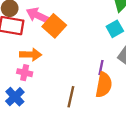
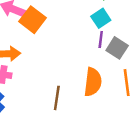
purple line: (101, 67) -> (101, 39), moved

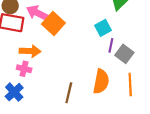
cyan square: (101, 18) -> (103, 28), moved

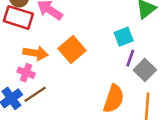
orange square: (53, 23) -> (72, 50), moved
brown line: (69, 93) -> (35, 94), moved, turned 36

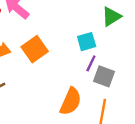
gray square: (145, 70) -> (104, 76), turned -30

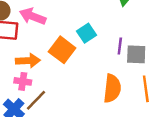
cyan square: (87, 42) -> (87, 33), moved

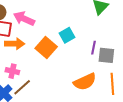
orange arrow: (28, 61) -> (15, 44), moved
orange semicircle: (112, 88) -> (85, 82), turned 55

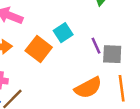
purple line: (93, 48) -> (96, 46), turned -32

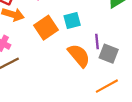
orange semicircle: (88, 88) -> (79, 56), moved, turned -120
orange line: (122, 88) -> (107, 86), turned 50

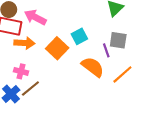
gray square: (109, 54) -> (118, 40), moved
orange line: (107, 86) -> (122, 74), moved

